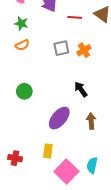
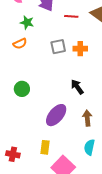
green star: (21, 23) -> (27, 22), moved
orange cross: (84, 50) -> (80, 49), turned 32
cyan semicircle: (92, 165) -> (89, 147), moved

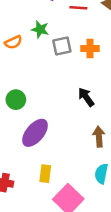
green star: (27, 22) -> (40, 29), moved
purple ellipse: (56, 115) -> (35, 133), moved

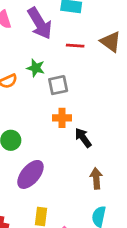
orange cross: (90, 49) -> (62, 118), moved

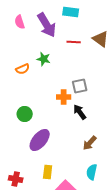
gray square: (58, 85) -> (80, 86), moved
brown arrow: (96, 178) -> (90, 143), turned -133

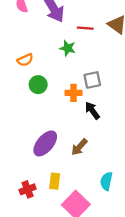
green star: (44, 59) -> (68, 48), moved
green circle: (25, 114) -> (38, 85), moved
brown arrow: (90, 143) -> (79, 147), moved
red cross: (16, 179) -> (28, 189), moved, turned -32

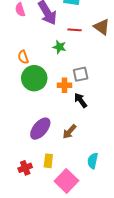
orange semicircle: (25, 60) -> (23, 57), turned 96
green circle: (38, 85) -> (34, 78), size x1.6

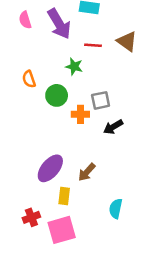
green circle: (34, 78) -> (57, 95), moved, size x0.7
black arrow: (81, 100) -> (113, 127), moved, turned -84
yellow rectangle: (48, 161) -> (64, 196), moved
pink square: (66, 181) -> (62, 230), moved, turned 30

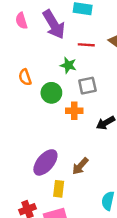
gray square: (101, 100) -> (87, 86), moved

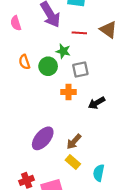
pink semicircle: (21, 21) -> (16, 23), moved
green circle: (51, 93) -> (48, 66), moved
yellow rectangle: (59, 189) -> (73, 162), moved, turned -56

